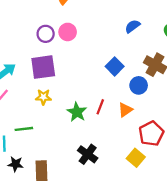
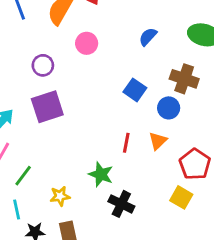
pink circle: (68, 32) -> (87, 43), moved
yellow star: (43, 97) -> (60, 196), moved
green star: (77, 112) -> (101, 174), moved
green line: (24, 129) -> (23, 176), moved, turned -36

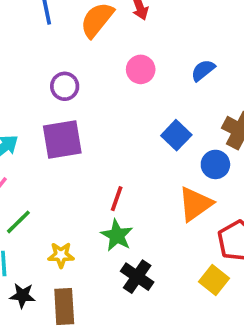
pink circle: (87, 43) -> (141, 69), moved
orange triangle: (158, 141) -> (195, 204), size x1.5
red line: (126, 143) -> (117, 199), moved

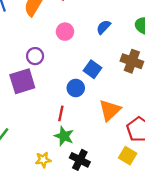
purple circle: (65, 86) -> (35, 56), moved
blue circle: (215, 164) -> (76, 88), moved
yellow star: (61, 255) -> (43, 160), moved

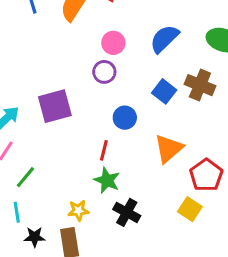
blue semicircle: (104, 27) -> (164, 39), size x1.5
purple circle: (35, 56) -> (104, 72), moved
blue square: (92, 69) -> (164, 91), moved

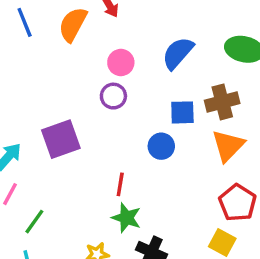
brown cross: (200, 85) -> (222, 102), turned -32
blue square: (164, 91) -> (182, 112), turned -35
blue circle: (125, 118) -> (161, 146), moved
orange triangle: (169, 148) -> (228, 146), moved

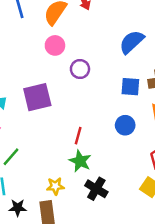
pink circle: (121, 63) -> (55, 45), moved
blue circle: (161, 146) -> (125, 125), moved

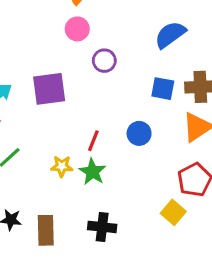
blue circle: (125, 125) -> (139, 133), moved
yellow star: (55, 186) -> (62, 166), moved
black cross: (96, 189) -> (102, 227), moved, turned -30

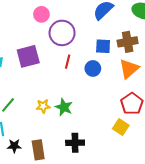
purple circle: (104, 61) -> (62, 33), size x1.6
blue circle: (139, 133) -> (93, 68), moved
red line: (93, 141) -> (68, 62), moved

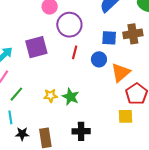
orange triangle: (129, 69) -> (121, 72), moved
yellow square: (121, 127) -> (125, 116), turned -35

